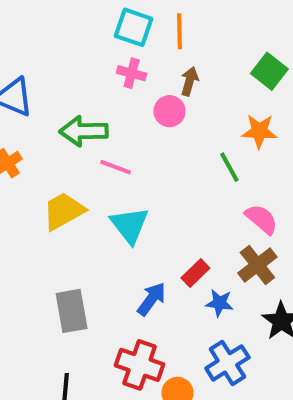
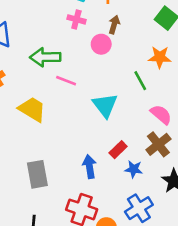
yellow trapezoid: (64, 211) -> (32, 109), turned 60
cyan triangle: (130, 225) -> (105, 105), moved
blue arrow: (152, 299) -> (89, 167), turned -45

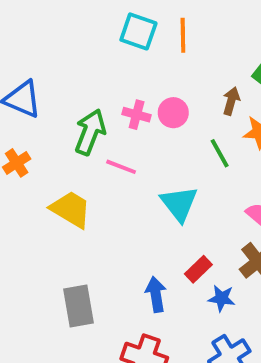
pink cross: (76, 19) -> (137, 115), moved
brown arrow: (114, 25) -> (231, 101), moved
green arrow: (45, 57) -> (90, 132), turned 112
green line: (140, 81) -> (220, 153), moved

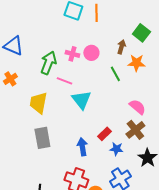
cyan triangle: (179, 204) -> (81, 100), moved
yellow trapezoid: (71, 209) -> (38, 103), turned -110
gray rectangle: (79, 306) -> (42, 138), moved

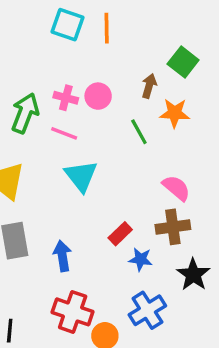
pink line: (64, 81) -> (64, 133), moved
brown cross: (135, 130) -> (173, 227), turned 30
blue arrow: (82, 147) -> (62, 256), moved

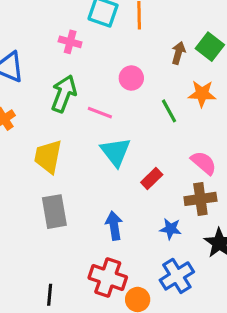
brown arrow: (149, 86) -> (178, 53), moved
pink cross: (66, 98) -> (70, 42), moved
red rectangle: (120, 234) -> (152, 179), moved
blue arrow: (62, 256) -> (114, 226), moved

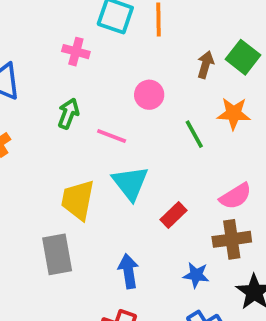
green arrow: (64, 94) -> (68, 114), size x0.7
yellow trapezoid: (48, 157) -> (78, 200), moved
pink semicircle: (204, 163) -> (236, 196), turned 108

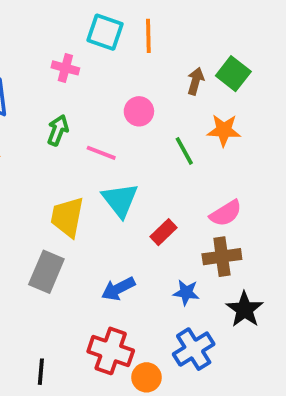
gray rectangle: (57, 254) -> (46, 272), turned 33
blue arrow: (128, 271) -> (118, 289), turned -108

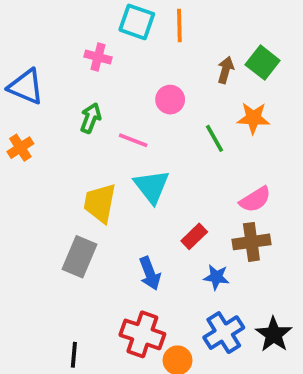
red rectangle: (163, 232) -> (194, 236), moved
blue arrow: (118, 289) -> (150, 273), turned -84
black star: (245, 309) -> (274, 334), moved

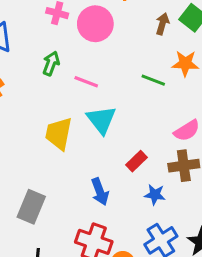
pink circle: (170, 100) -> (95, 24), moved, size x1.5
green line: (215, 138) -> (153, 80), turned -40
gray rectangle: (80, 257) -> (31, 207), moved

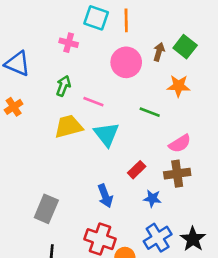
pink circle: (95, 24) -> (126, 62), moved
green line: (153, 80) -> (150, 112), moved
yellow trapezoid: (59, 134) -> (69, 126), moved, turned 64

